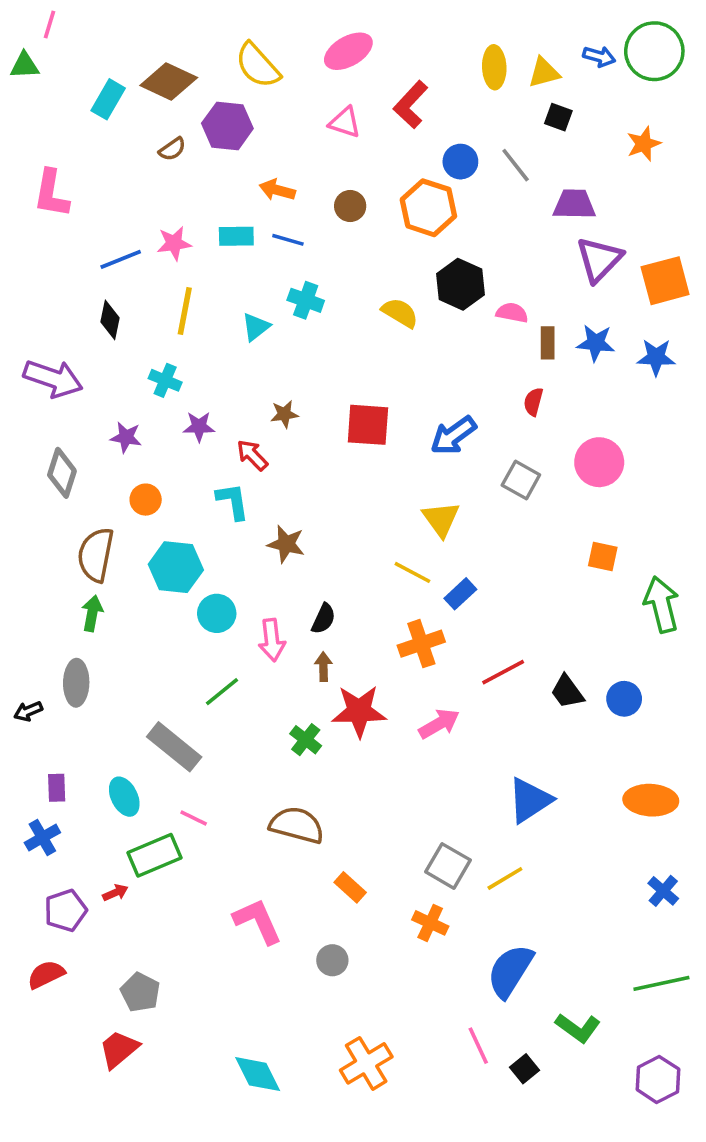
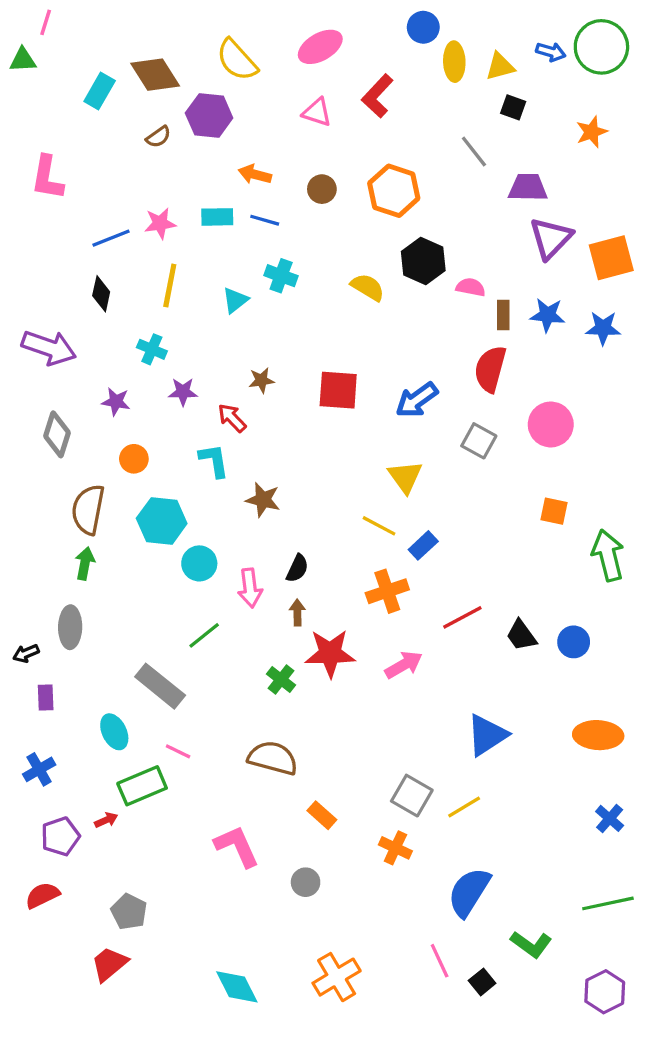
brown diamond: (169, 81) -> (155, 75), turned 33
blue circle: (460, 162) -> (423, 27), moved
red semicircle: (533, 402) -> (490, 369), size x1.8
purple rectangle: (57, 788) -> (46, 697), moved

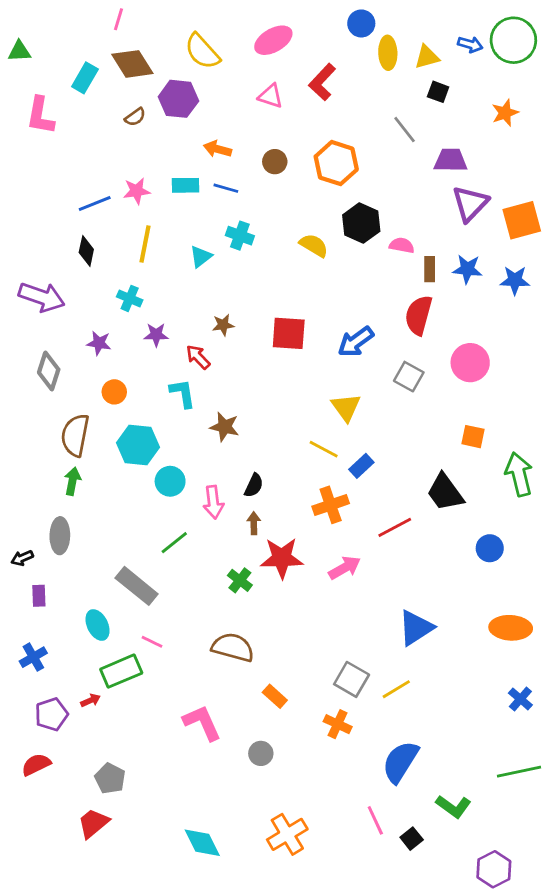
pink line: (46, 22) -> (118, 19), moved
pink L-shape: (47, 178) -> (40, 116), moved
black trapezoid: (521, 635) -> (445, 492), moved, size x1.4
purple hexagon: (605, 992) -> (494, 869), moved

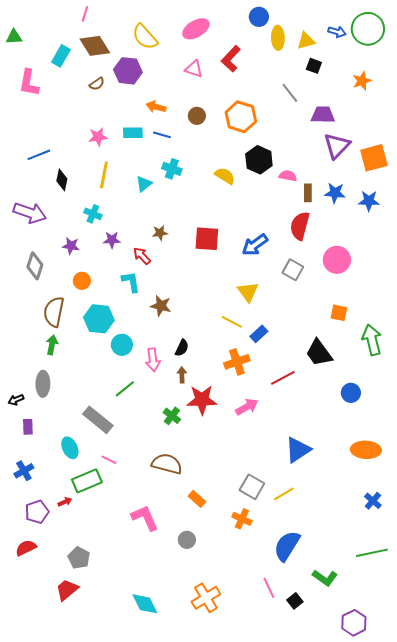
blue line: (95, 204) -> (39, 155), moved

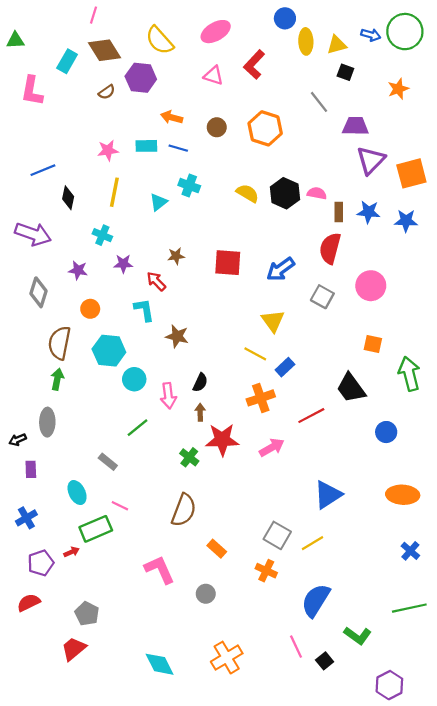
black hexagon: (259, 160) -> (285, 193), moved
gray rectangle: (98, 420) -> (108, 462), size x0.6
brown semicircle: (167, 464) -> (184, 510), turned 96

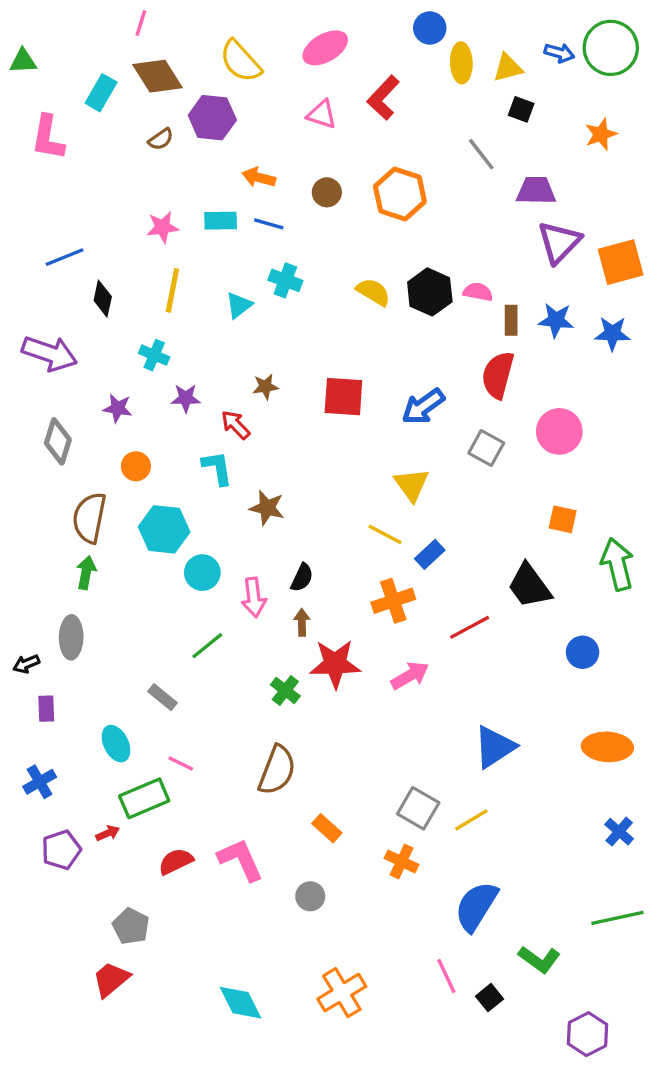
red semicircle: (29, 603) -> (176, 861), moved

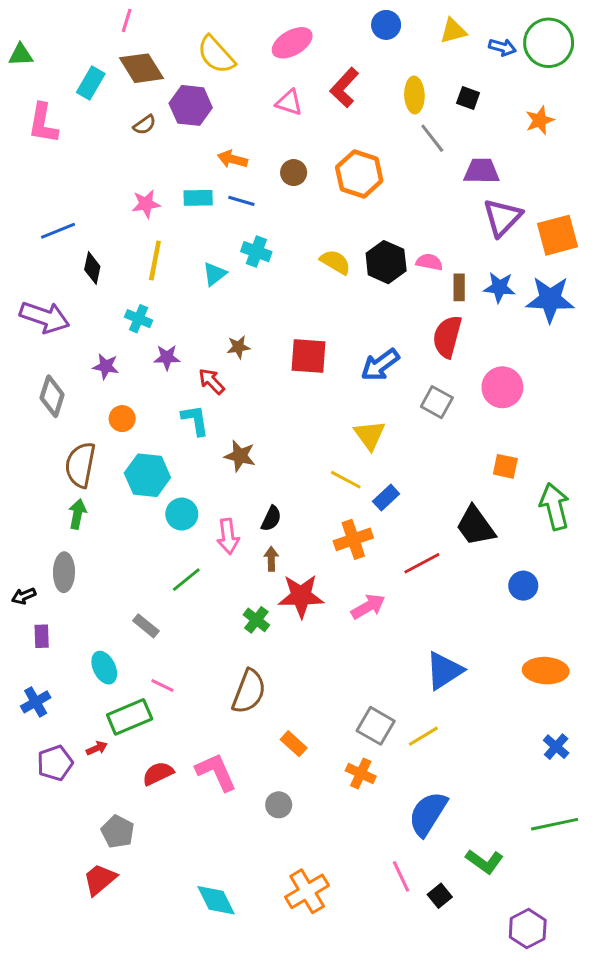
yellow ellipse: (461, 63) -> (414, 95), moved
yellow triangle: (508, 68) -> (453, 31), moved
blue star: (612, 333) -> (550, 299), size x1.5

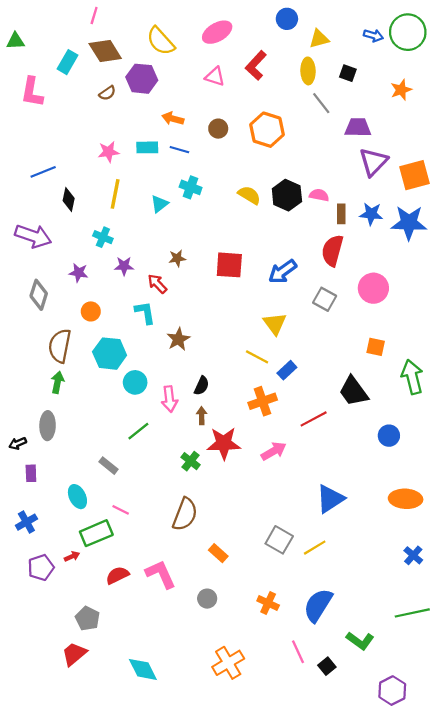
yellow triangle: (453, 31) -> (319, 39), moved
brown star: (240, 456) -> (178, 339), turned 30
orange cross: (361, 773) -> (268, 603), moved
cyan diamond: (216, 900) -> (143, 669), moved

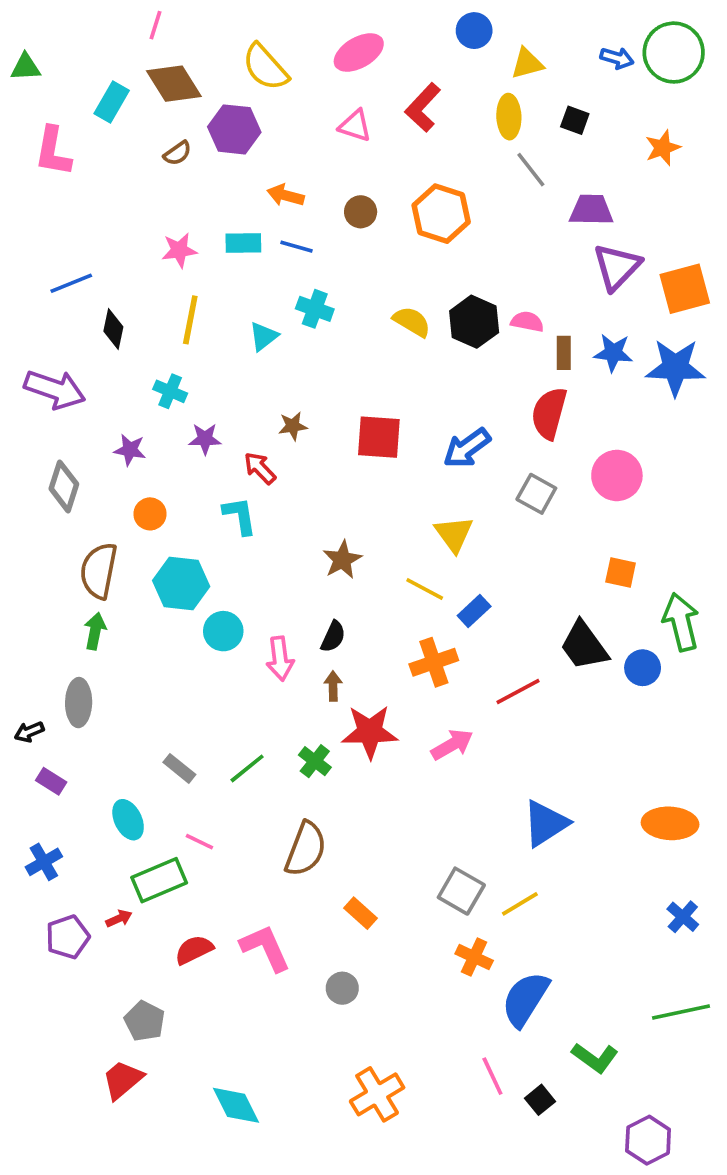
brown star: (178, 339) -> (342, 560), moved
green line: (138, 431) -> (247, 768), moved
blue circle: (389, 436) -> (643, 668), moved
purple rectangle: (31, 473) -> (51, 781), turned -56
orange cross: (268, 603) -> (474, 957), moved

